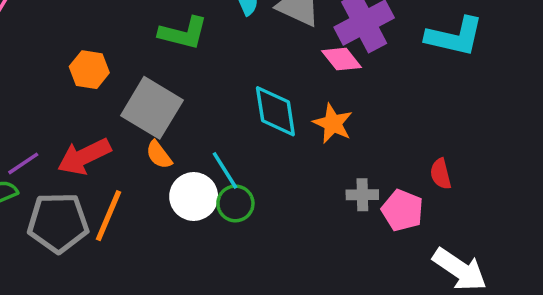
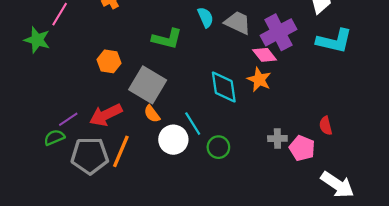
orange star: (333, 123) -> (259, 80), moved
green circle: (235, 203) -> (218, 147), moved

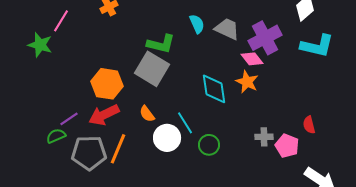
orange hexagon: (109, 61) -> (107, 84), moved, size x1.4
gray square: (148, 85) -> (152, 69), moved

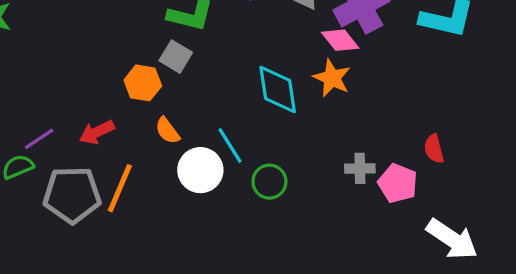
gray square: (152, 69) -> (176, 57), size x0.6
orange hexagon: (107, 84) -> (143, 83), moved, size x0.7
red arrow: (104, 115) -> (97, 132), size x0.7

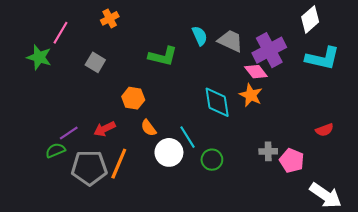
gray square: (176, 57) -> (95, 62), moved
red semicircle: (434, 149) -> (324, 130), moved, turned -96

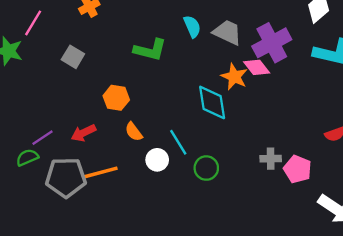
orange star: (251, 95) -> (234, 77), moved
white circle: (169, 152) -> (157, 160), size x0.7
orange line: (119, 164) -> (100, 173), turned 52

